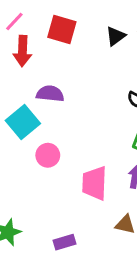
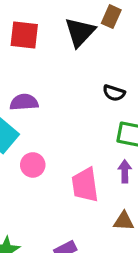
black triangle: (116, 36) -> (80, 32), size x1.5

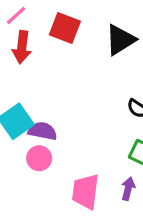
purple semicircle: (24, 102) -> (42, 131), moved

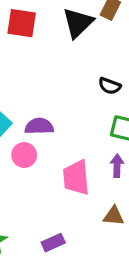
purple semicircle: (42, 131) -> (39, 126), moved

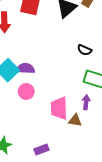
purple semicircle: (39, 126) -> (26, 69), moved
brown triangle: (114, 216) -> (75, 120), moved

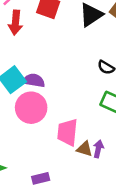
pink circle: (26, 91) -> (31, 108), size x1.6
purple arrow: (86, 102) -> (98, 149), moved

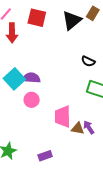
pink circle: (31, 108) -> (32, 100), size x0.6
purple arrow: (98, 149) -> (89, 127), turned -40

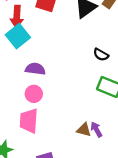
cyan square: (14, 79) -> (18, 36), moved
pink trapezoid: (63, 117) -> (29, 121), moved

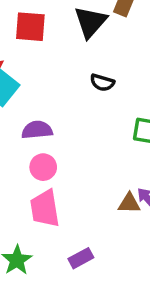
black semicircle: (101, 55) -> (102, 83), moved

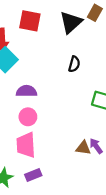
black semicircle: (102, 83) -> (74, 64), turned -98
purple rectangle: (81, 258) -> (33, 175), moved

